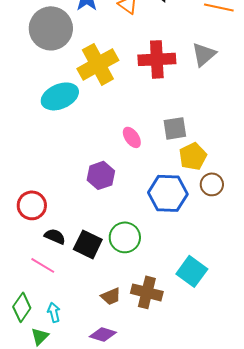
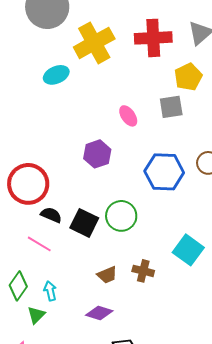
cyan ellipse: (60, 96) -> (56, 75), size x0.7
yellow pentagon: (193, 156) -> (188, 77), moved
red circle: (32, 205) -> (28, 184), size x1.4
brown cross: (147, 292) -> (143, 271), size x0.7

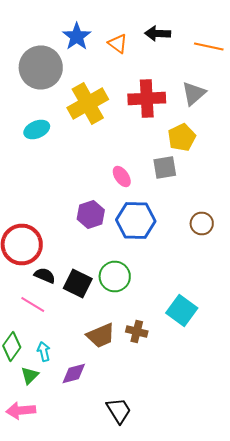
cyan ellipse: (56, 75) -> (37, 130), moved
blue hexagon: (164, 172) -> (136, 220), moved
brown trapezoid: (107, 275) -> (101, 336), size x1.4
purple diamond: (99, 313) -> (74, 374), moved, turned -32

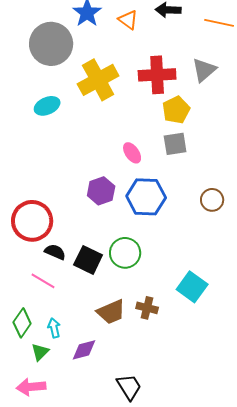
yellow pentagon: (182, 138) -> (176, 110), moved

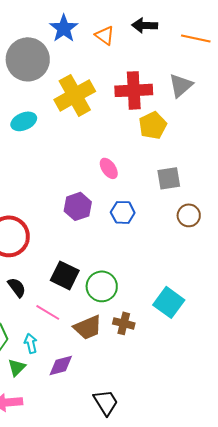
gray square: (175, 144) -> (169, 178), moved
blue hexagon: (146, 197) -> (123, 212), size x0.6
black semicircle: (55, 252) -> (17, 287), moved, turned 30
green circle: (125, 253) -> (102, 286), moved
pink line: (43, 281) -> (48, 312), moved

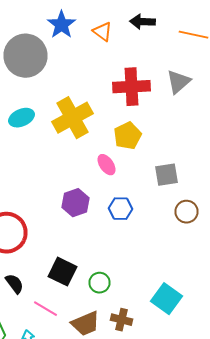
yellow cross: (75, 95) -> (72, 118), moved
yellow pentagon: (153, 125) -> (128, 136), moved
green circle: (102, 286) -> (100, 283), size x0.7

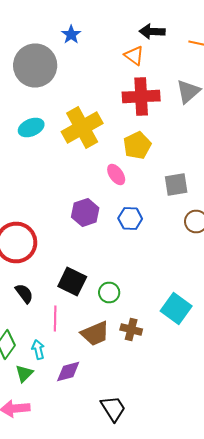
blue star: (62, 25) -> (71, 34), size x0.7
orange triangle: (102, 32) -> (134, 56), moved
pink line: (46, 309) -> (55, 318), turned 60

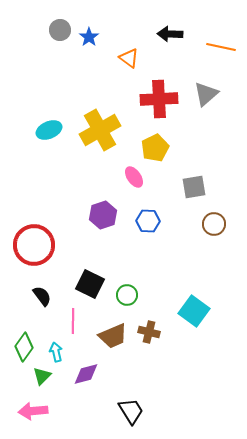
orange triangle: (134, 56) -> (129, 58), moved
gray circle: (35, 66) -> (60, 30), moved, size x0.5

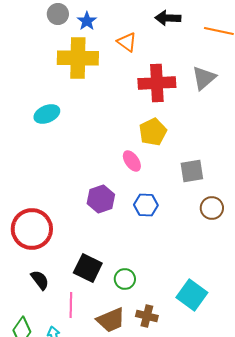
yellow cross: (100, 130) -> (78, 58), moved, turned 30

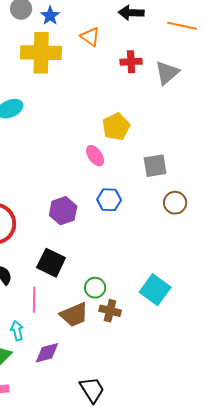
red cross: (157, 83) -> (131, 62), moved, size x0.6
purple hexagon: (101, 199) -> (63, 211), moved
green circle: (125, 279) -> (95, 288), moved

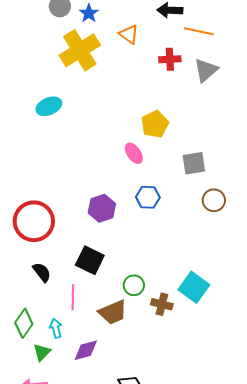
orange line: (182, 26) -> (199, 31), moved
yellow cross: (41, 53) -> (80, 50), turned -33
brown cross: (110, 311) -> (162, 304), moved

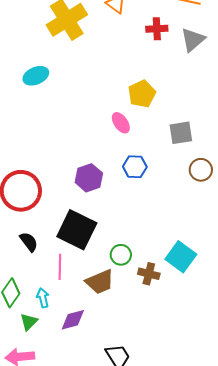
black square: (90, 260) -> (77, 230), size x1.4

